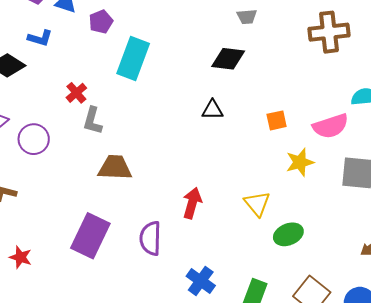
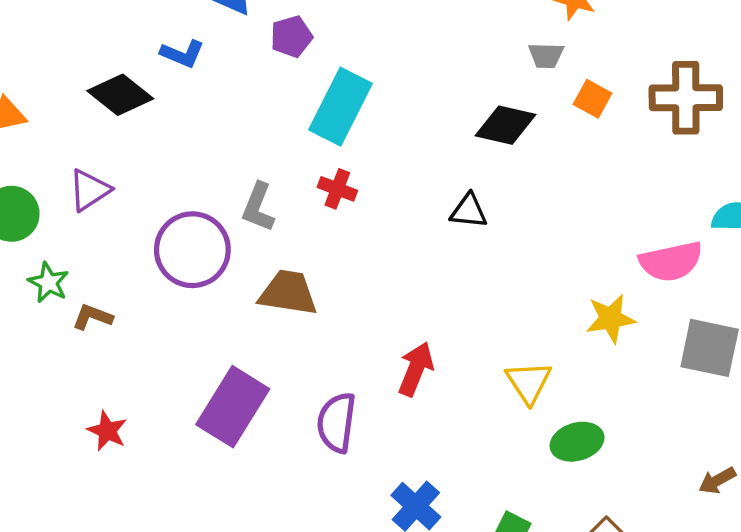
red cross: (76, 93) -> (337, 189), moved, turned -35
orange square: (277, 120) -> (593, 99), moved, turned 35
purple circle: (34, 139) -> (192, 250), moved, size x1.4

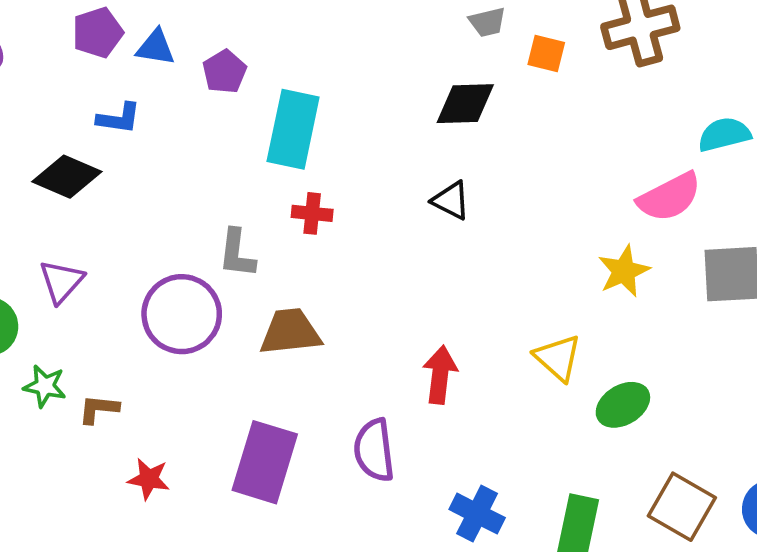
black triangle: (469, 211) -> (451, 200), turned 36
red star: (107, 431) -> (149, 479), moved

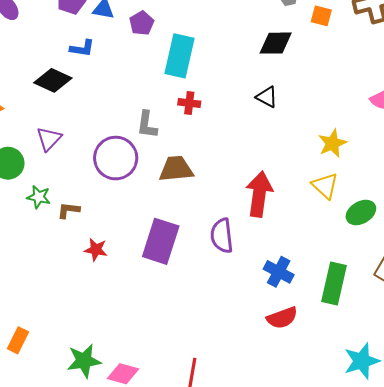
yellow star: (624, 271) -> (332, 143), moved
red arrow: (440, 375) -> (259, 194), size x1.4

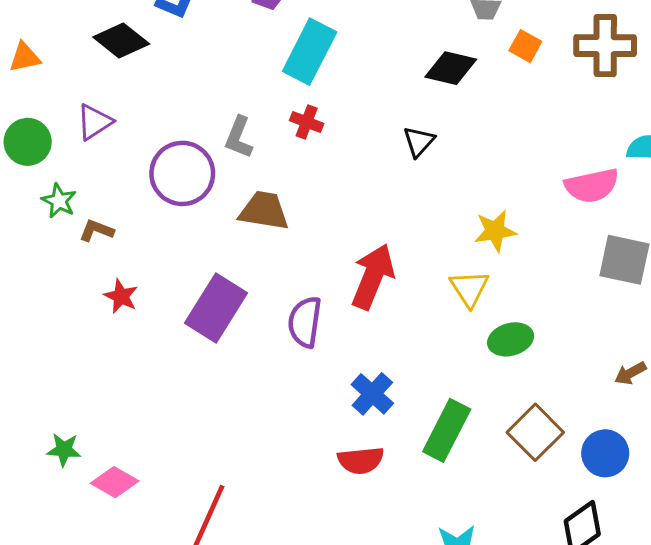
black triangle: (267, 97) -> (419, 142), turned 30
green star: (84, 361) -> (64, 450), size x0.7

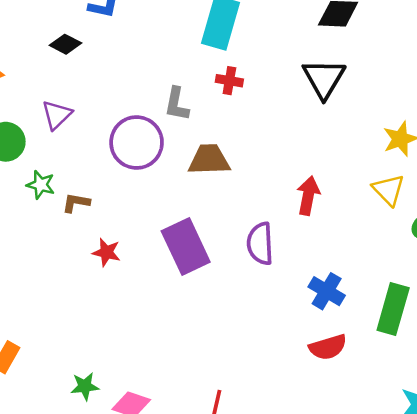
black diamond: (121, 41) -> (65, 44), size x0.7
black triangle: (419, 142) -> (324, 78), size x1.6
red arrow: (373, 277) -> (308, 196), size x0.7
purple rectangle: (216, 308) -> (186, 246), turned -46

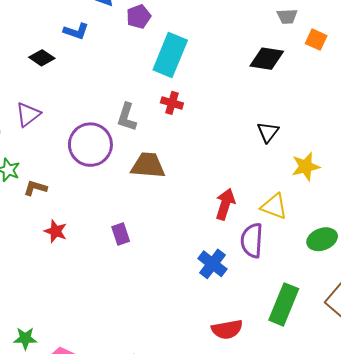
black triangle: (324, 78) -> (268, 132), moved, size x0.6
yellow triangle: (389, 190) -> (274, 206), moved, turned -32
purple semicircle: (260, 244) -> (252, 240), moved
purple rectangle: (186, 246) -> (121, 234), size x0.5
blue cross: (327, 291) -> (213, 264), moved

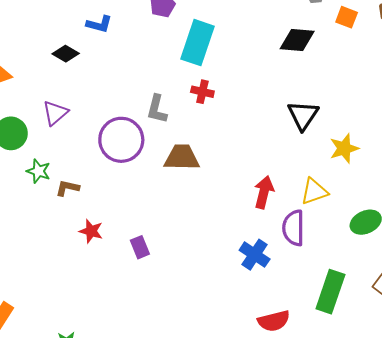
black triangle: (268, 132) -> (303, 115), size x1.4
yellow triangle: (274, 206) -> (314, 191), turned -36
purple rectangle: (121, 234) -> (140, 247), moved

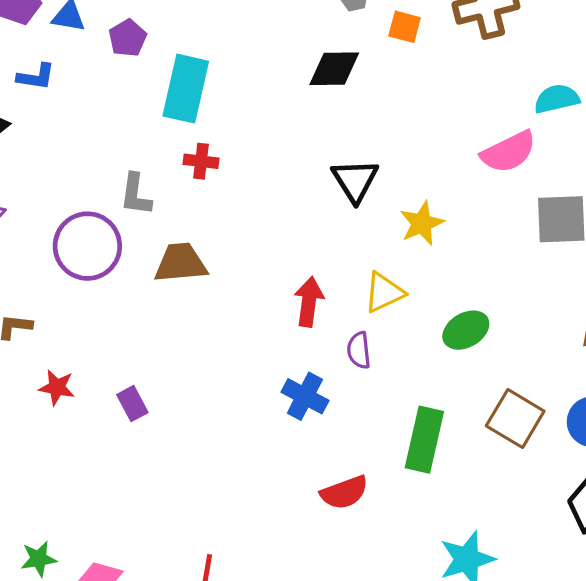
purple semicircle: (293, 228) -> (359, 350), size x0.7

